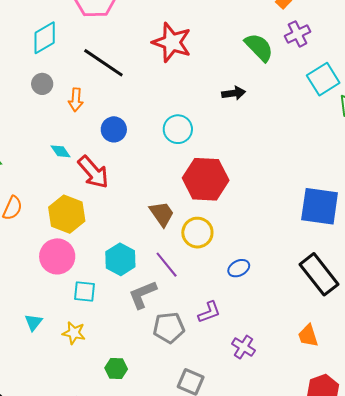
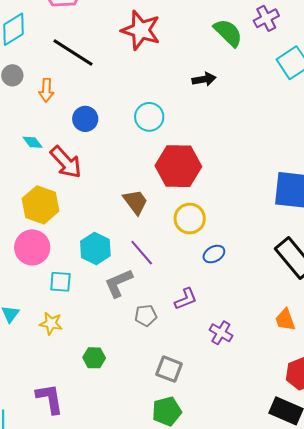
yellow circle: (197, 233) -> (190, 219), moved
gray pentagon: (169, 328) -> (146, 315), size x0.7

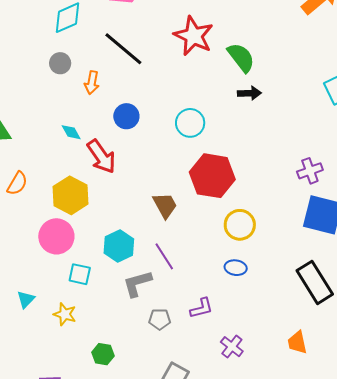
purple cross: (266, 18) -> (310, 171), moved
green semicircle: (228, 33) -> (241, 57), moved
yellow circle: (190, 219) -> (240, 225), moved
blue ellipse: (214, 254) -> (236, 268), turned 30

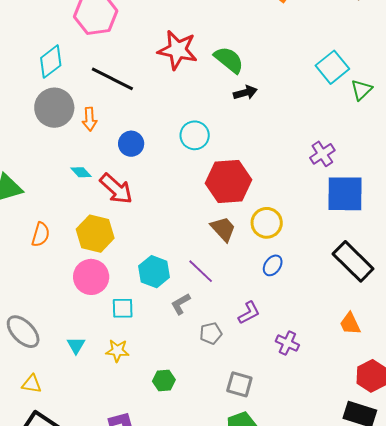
gray circle: (60, 63) -> (54, 108), size x1.8
brown trapezoid: (165, 205) -> (223, 229), moved
blue ellipse: (236, 268) -> (273, 265), turned -50
gray L-shape: (137, 283) -> (181, 304), size x0.7

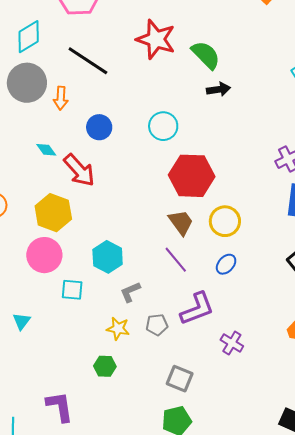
purple line: (201, 271) -> (176, 260), moved
purple L-shape: (249, 313) -> (197, 309), size x1.5
yellow star: (117, 351) -> (118, 329), moved

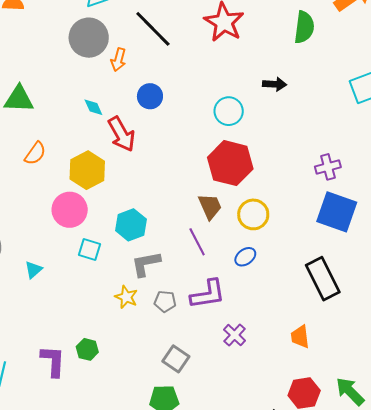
green semicircle: (206, 55) -> (304, 27), moved, turned 40
cyan circle: (163, 126) -> (229, 111), moved
gray L-shape: (130, 292) -> (146, 264), size x1.4
green hexagon: (105, 366) -> (87, 349), moved

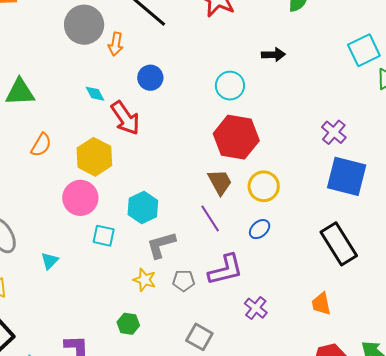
purple cross: (328, 167) -> (334, 132), turned -30
green hexagon: (87, 349) -> (128, 324), moved

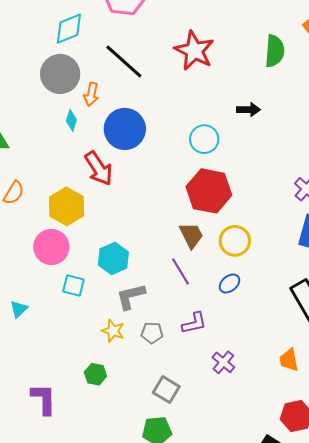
blue circle: (150, 78) -> (125, 129), size x1.6
cyan diamond: (95, 94) -> (71, 120), moved, turned 45
purple L-shape: (225, 270) -> (194, 323), size x0.7

